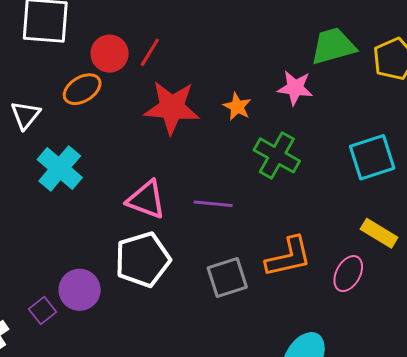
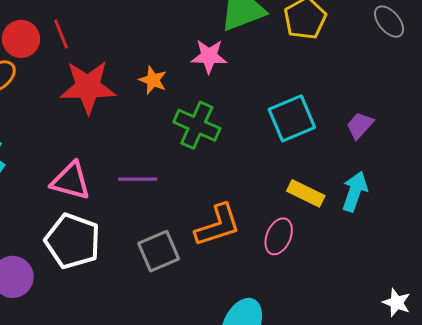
red line: (150, 52) -> (61, 34), turned -48
white pentagon: (143, 260) -> (73, 241), turned -30

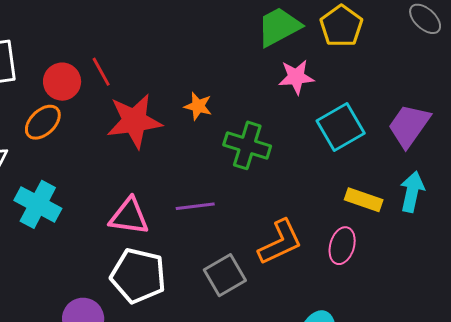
pink star: (209, 56) -> (296, 77), moved
purple trapezoid: (360, 125) -> (409, 126), size x1.6

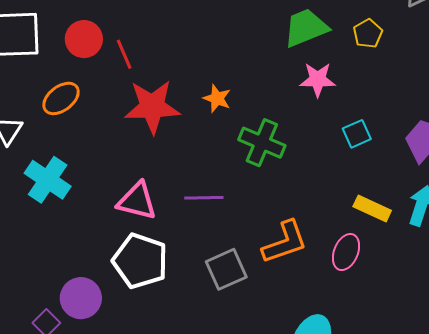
yellow pentagon: (341, 26) -> (368, 34), size x0.7
red circle: (62, 82) -> (84, 39), moved
cyan square: (341, 127) -> (357, 134), size x0.6

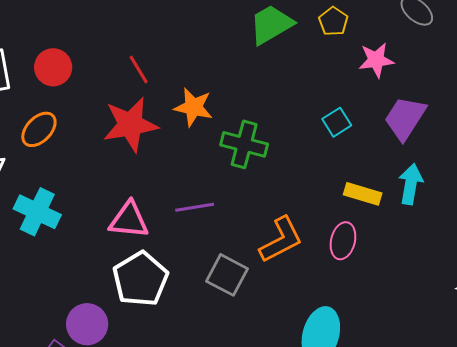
red line: (124, 54) -> (139, 70), moved
pink star: (318, 80) -> (376, 60), moved
orange star: (217, 98) -> (193, 107), size x1.4
white pentagon: (140, 261) -> (140, 279), turned 30
gray square: (226, 269) -> (227, 275), turned -30

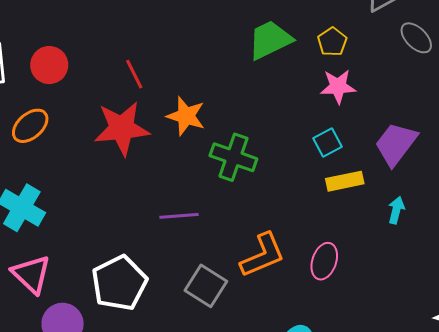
pink star: (376, 60) -> (338, 86), moved
cyan arrow: (411, 184) -> (396, 210), size x0.7
yellow rectangle: (363, 194) -> (345, 181), moved, turned -33
pink triangle: (129, 220) -> (31, 274), moved, turned 33

